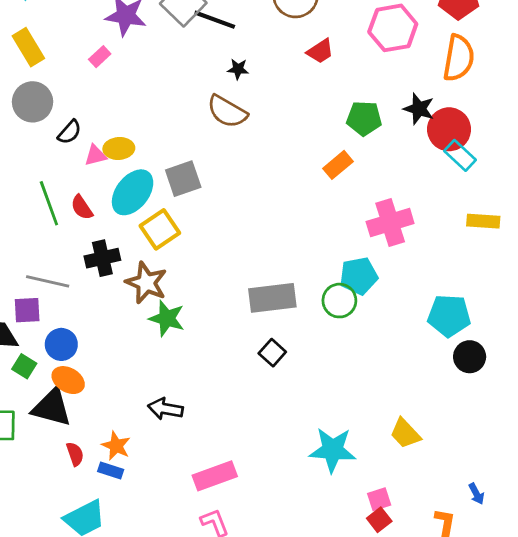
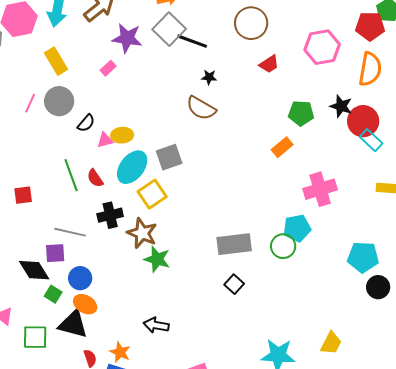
yellow trapezoid: (405, 433) -> (331, 343), turned -110

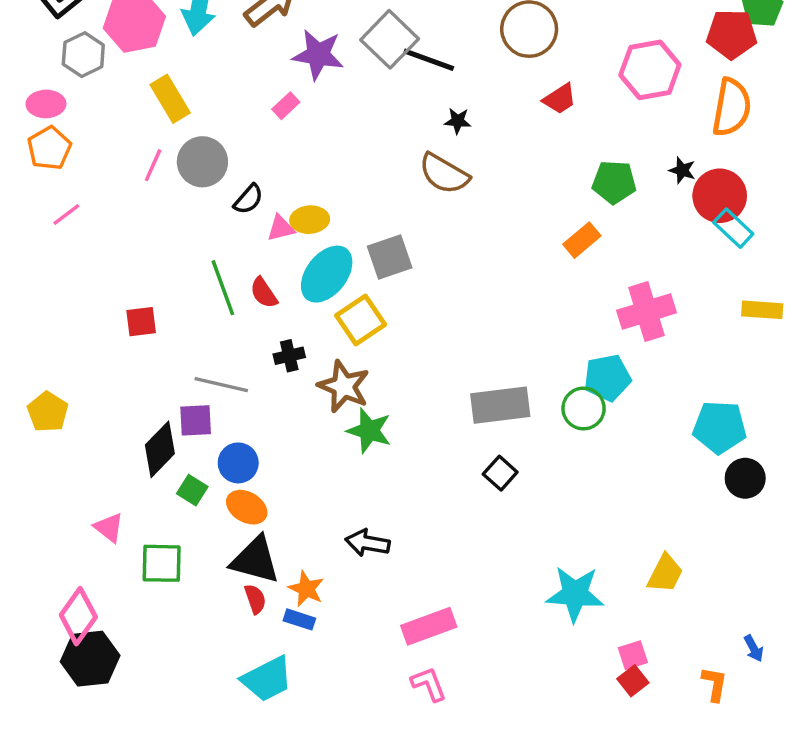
yellow rectangle: (56, 61) -> (170, 99), moved
black star: (341, 106) -> (682, 170), size x0.7
black cross: (110, 215) -> (289, 356), size x0.7
black diamond: (34, 270) -> (160, 449), turned 76
black triangle: (73, 324) -> (255, 560), moved

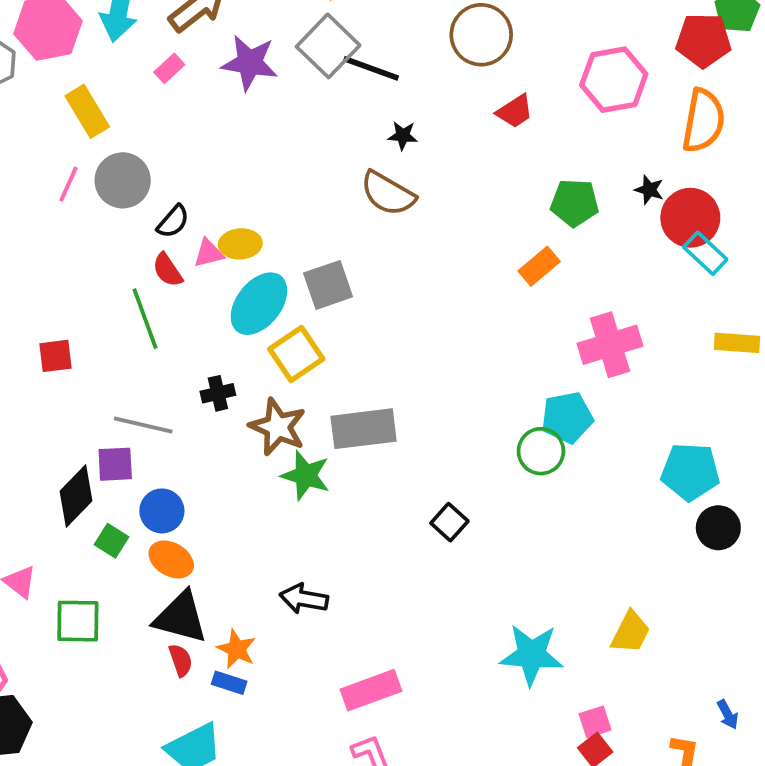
pink rectangle: (286, 106) -> (169, 68), moved
red semicircle: (264, 293) -> (167, 270), moved
gray rectangle: (500, 405) -> (364, 429), moved

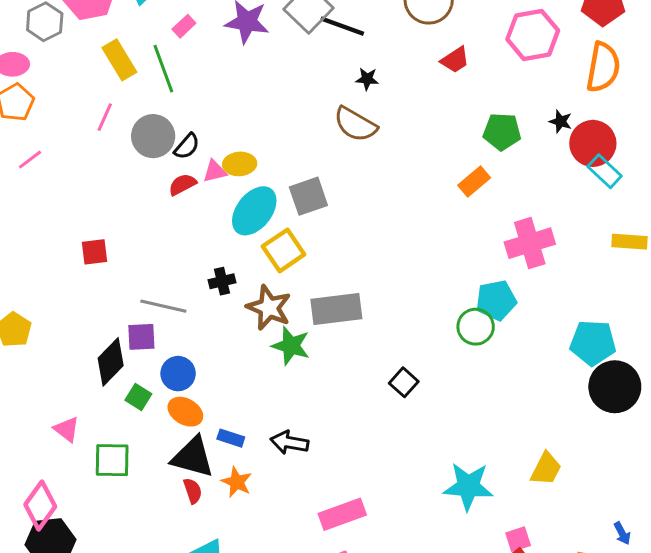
gray circle: (123, 180) -> (153, 136), moved
red semicircle: (167, 270) -> (182, 184), turned 96
green line: (145, 319) -> (163, 69), moved
black circle: (718, 528) -> (615, 387), size x1.5
blue rectangle: (229, 683) -> (231, 438), moved

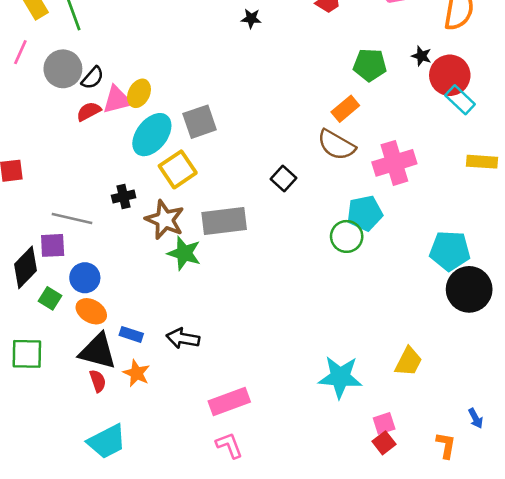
brown semicircle: (355, 124) -> (336, 145), moved
yellow ellipse: (240, 164) -> (139, 93), turned -60
pink triangle: (215, 171) -> (117, 100), size x1.4
black square: (404, 382) -> (283, 178), moved

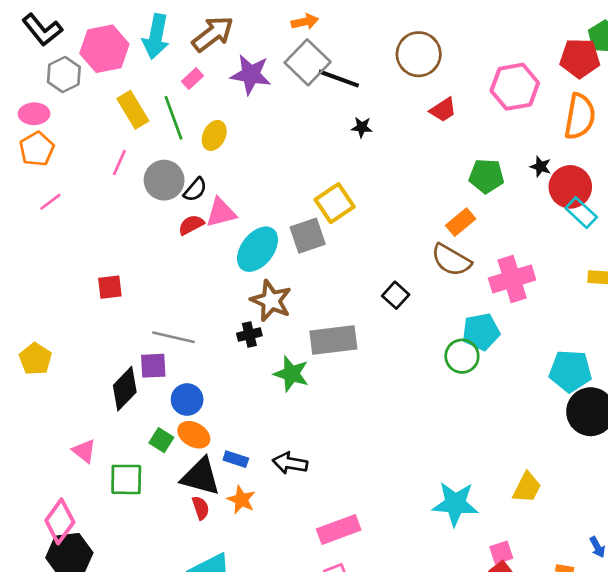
yellow ellipse: (139, 93) -> (214, 135), moved
yellow square: (178, 169) -> (335, 203), moved
black cross: (124, 196) -> (249, 334), moved
brown star: (165, 220) -> (271, 301), moved
green square: (50, 298) -> (161, 440), moved

